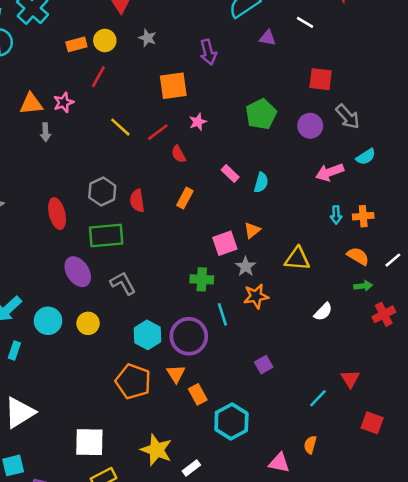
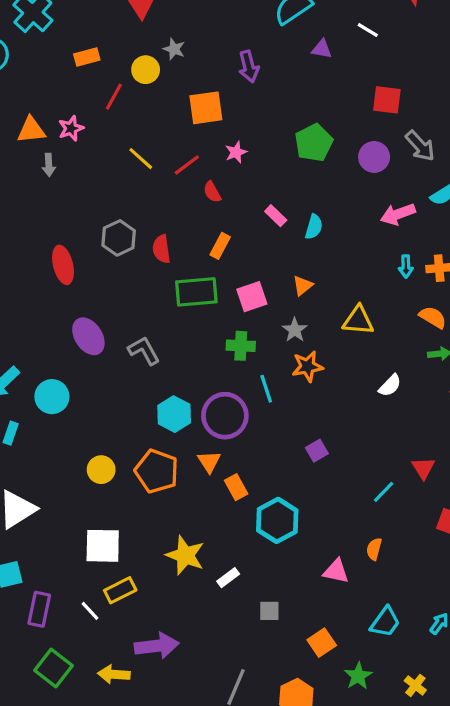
yellow circle: (105, 40) -> (146, 70), moved
green rectangle: (106, 236) -> (196, 292), moved
pink square: (225, 243) -> (252, 297), moved
yellow circle: (88, 323) -> (101, 470), moved

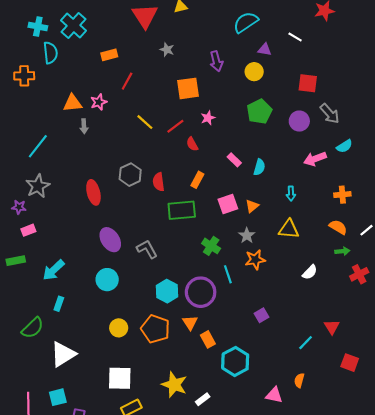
yellow circle: (146, 70) -> (254, 72), moved
cyan arrow: (406, 266) -> (291, 193), moved
pink square: (252, 297) -> (228, 204), moved
green cross: (241, 346) -> (211, 246), turned 30
cyan circle: (52, 397) -> (107, 280), moved

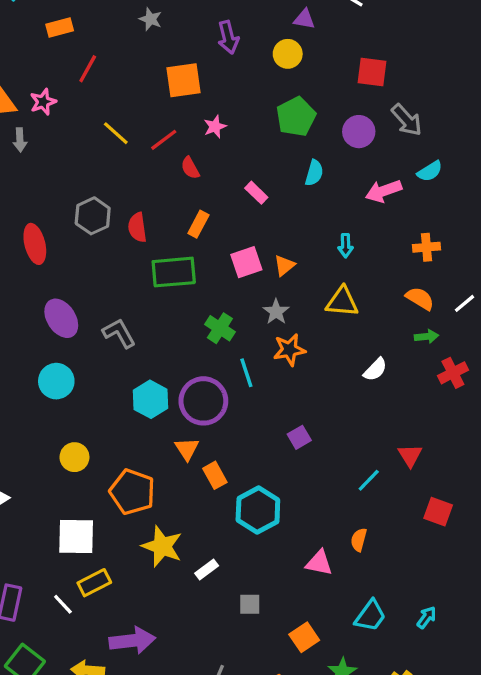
cyan semicircle: (259, 167) -> (314, 173), moved
orange pentagon: (155, 329) -> (132, 492), moved

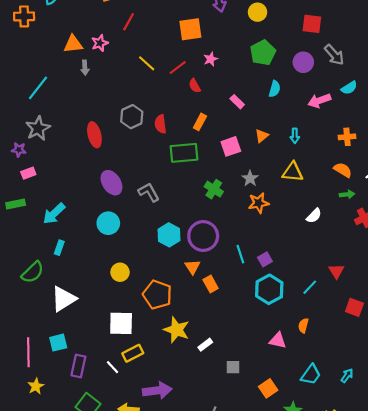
orange triangle: (284, 265) -> (262, 136), moved
cyan line: (246, 373) -> (240, 254), moved
cyan hexagon: (258, 510) -> (269, 289), moved

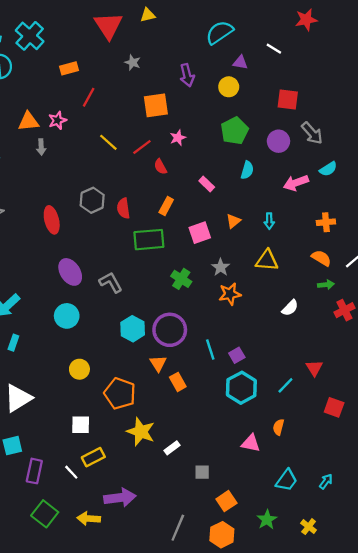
white square: (121, 323) -> (81, 425), size x0.7
orange square: (268, 388) -> (226, 501), moved

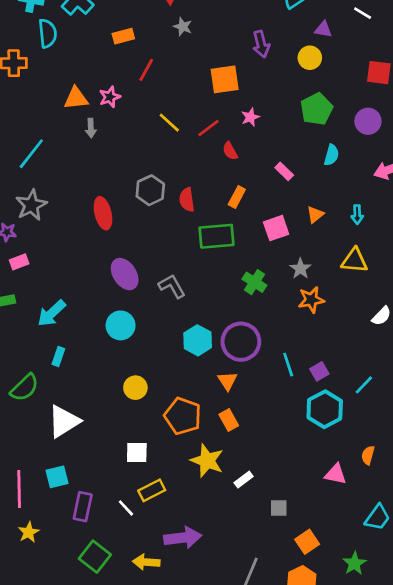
gray star: (133, 62) -> (183, 27), moved
orange rectangle: (178, 382) -> (229, 420), moved
cyan line: (285, 385) -> (364, 385), moved

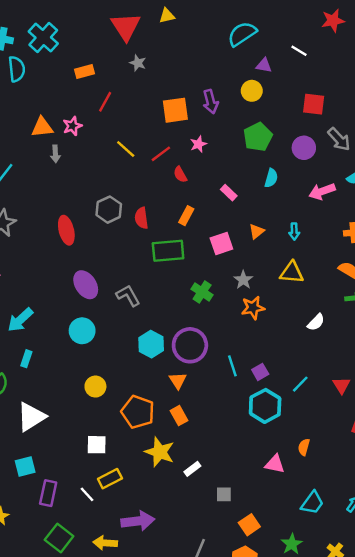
purple arrow: (261, 44) -> (211, 102), moved

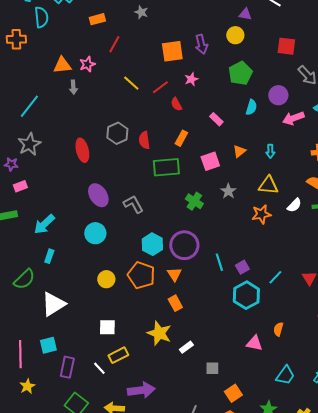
purple circle: (304, 148) -> (278, 95), moved
orange star: (253, 308) -> (261, 214), moved
white semicircle: (316, 322) -> (294, 205), moved
orange pentagon: (138, 412) -> (141, 275), moved

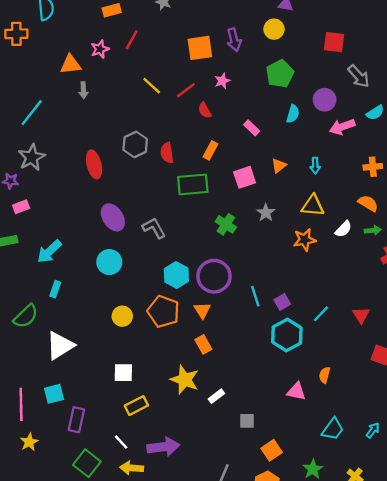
pink star: (87, 64) -> (100, 49), moved
white line: (99, 368) -> (121, 442), moved

